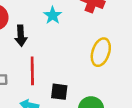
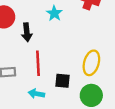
yellow ellipse: (101, 52) -> (91, 63), moved

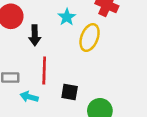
yellow ellipse: (91, 63) -> (90, 37), moved
cyan arrow: (36, 94) -> (29, 97), moved

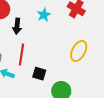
yellow ellipse: (90, 37) -> (79, 51), moved

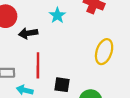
black arrow: (17, 26) -> (28, 33), turned 84

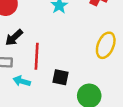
black arrow: (28, 33) -> (14, 38), moved, turned -36

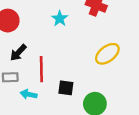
yellow ellipse: (106, 45) -> (107, 54), turned 35

